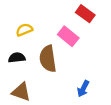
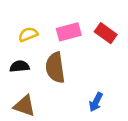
red rectangle: (85, 14) -> (106, 33), moved
pink rectangle: (68, 36) -> (69, 32), moved, turned -54

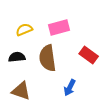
red rectangle: (106, 33) -> (89, 55), moved
blue arrow: (96, 102) -> (70, 88), moved

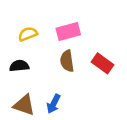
brown semicircle: (47, 58) -> (67, 61), moved, size x0.7
blue arrow: (70, 88) -> (54, 104), moved

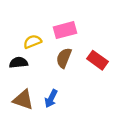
yellow semicircle: (28, 34) -> (32, 42), moved
brown semicircle: (67, 61) -> (64, 58), turned 30

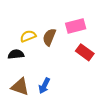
pink rectangle: (65, 30) -> (76, 26), moved
brown semicircle: (64, 58) -> (49, 37), moved

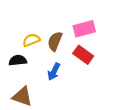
red rectangle: (85, 52) -> (83, 55), moved
blue arrow: (44, 86) -> (54, 72), moved

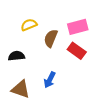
yellow semicircle: (31, 40) -> (29, 25), moved
blue arrow: (54, 72) -> (50, 80), moved

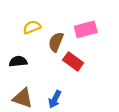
red rectangle: (77, 51) -> (73, 61), moved
blue arrow: (50, 80) -> (55, 99), moved

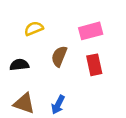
brown semicircle: (56, 42) -> (59, 56), moved
red rectangle: (73, 61) -> (94, 65), moved, turned 42

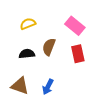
pink rectangle: (91, 31) -> (75, 26), turned 54
black semicircle: (19, 65) -> (27, 54), moved

